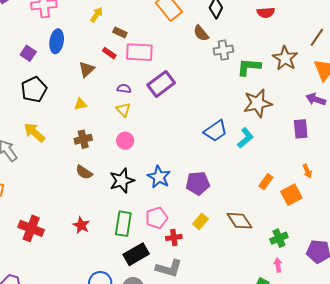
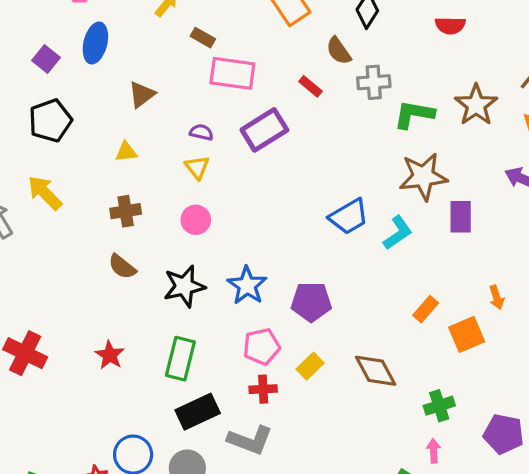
red rectangle: (109, 53) -> (311, 86), moved
purple rectangle: (301, 129) -> (461, 217), moved
pink pentagon: (157, 218) -> (262, 347), moved

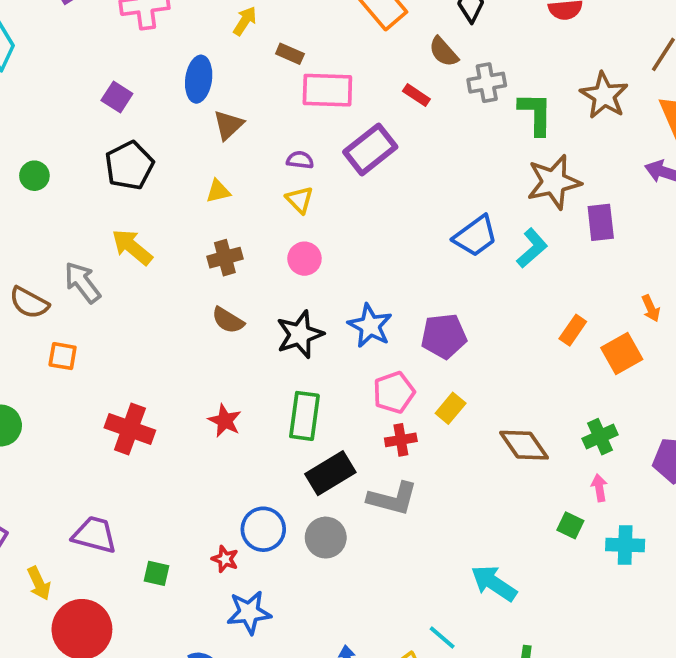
blue ellipse: (95, 43) -> (199, 79), moved
green L-shape: (414, 114) -> (536, 114), turned 87
brown diamond: (376, 371) -> (524, 445), moved

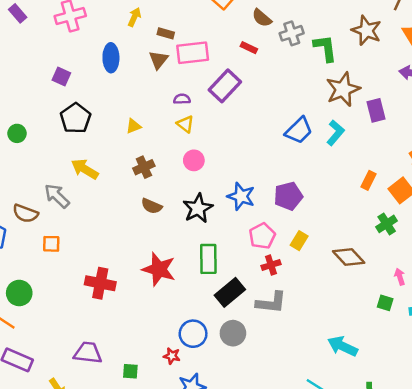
brown triangle: (228, 125) -> (158, 60), moved
red star: (225, 421) -> (159, 269), size x1.6
green cross: (600, 437) -> (387, 224), moved

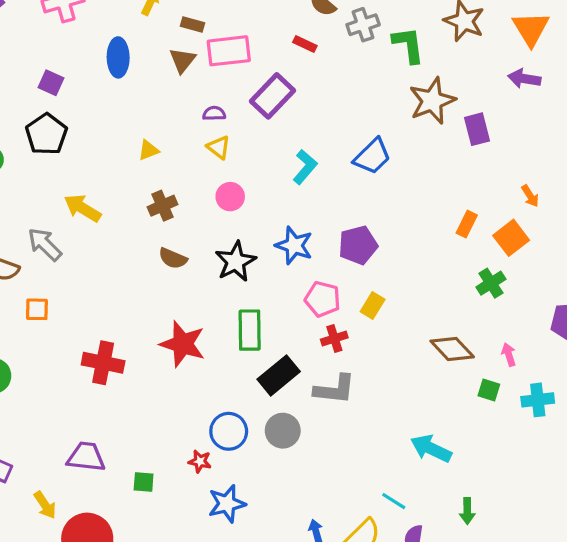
black pentagon: (75, 118) -> (46, 134), moved
cyan L-shape: (335, 133) -> (305, 167), moved
pink pentagon: (262, 236) -> (323, 299), turned -30
brown diamond: (349, 257) -> (452, 349), moved

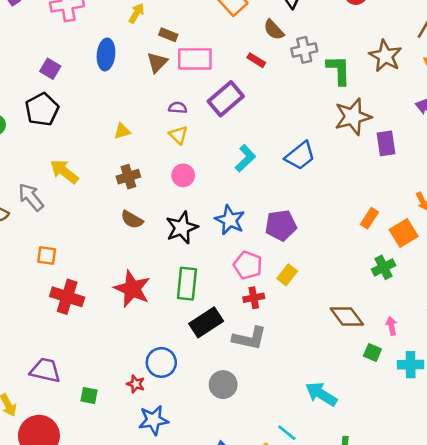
orange square: (37, 309) -> (47, 255), moved
gray circle: (283, 431) -> (223, 385), moved

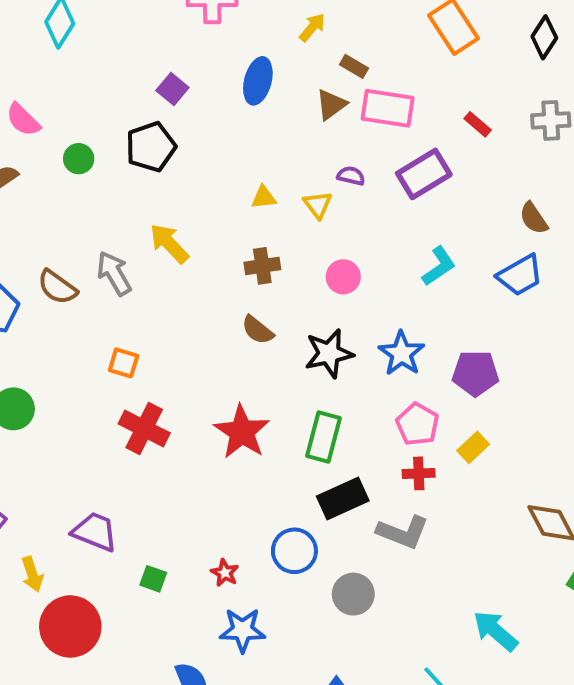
brown semicircle: (274, 30) -> (534, 218), moved
yellow triangle: (178, 135) -> (318, 205), moved
blue circle: (161, 362) -> (294, 551), moved

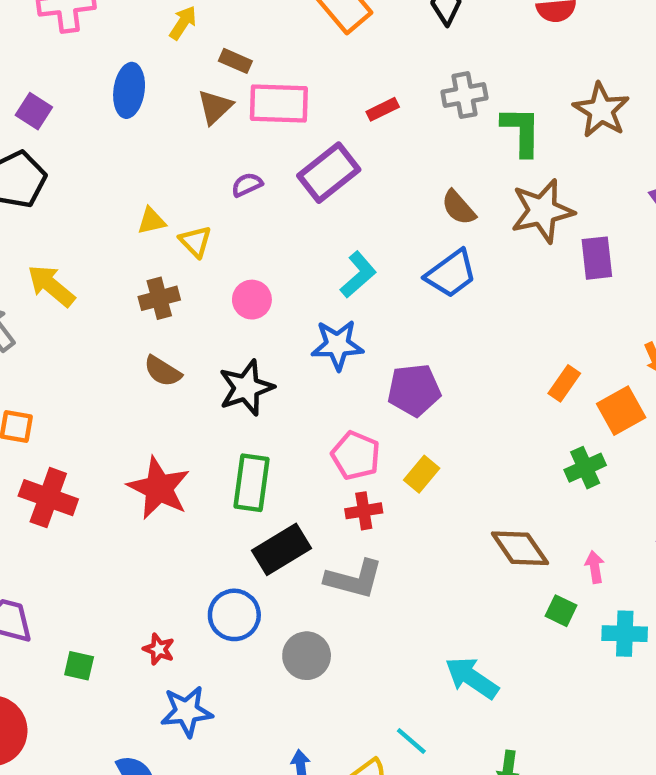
red rectangle: (478, 124) -> (383, 109), turned -60
purple semicircle: (351, 176) -> (247, 185), turned -32
yellow triangle: (318, 205) -> (195, 241), moved
blue star: (402, 353) -> (337, 345), moved, turned -30

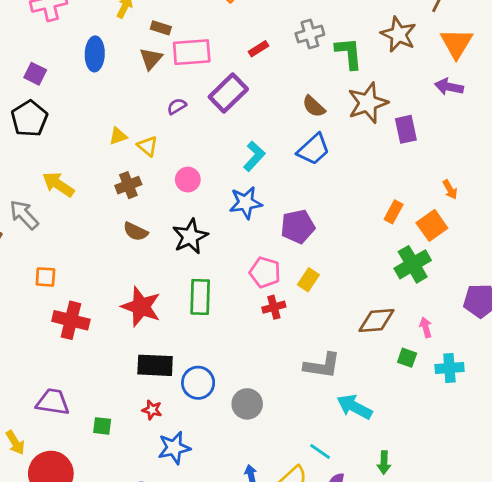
green cross: (585, 468) -> (413, 264), size x1.4
brown diamond: (520, 548) -> (376, 321), turned -54
black rectangle: (282, 549) -> (155, 365), moved, turned 40
gray L-shape: (354, 579) -> (322, 366), moved

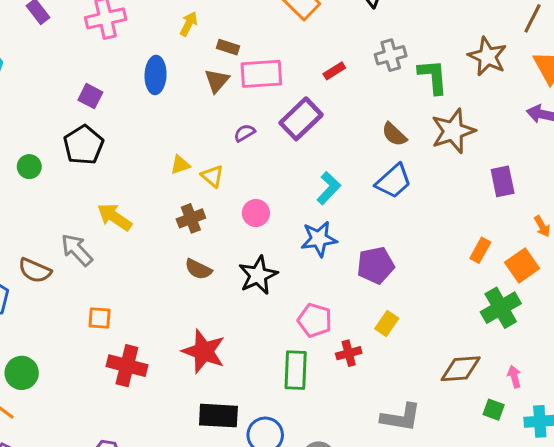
purple rectangle: (406, 129) -> (503, 181), moved
pink pentagon: (265, 272) -> (315, 320), moved
green rectangle: (200, 297) -> (296, 370), moved

